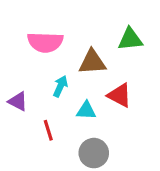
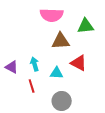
pink semicircle: (45, 42) -> (52, 15), moved
cyan arrow: (60, 86) -> (35, 64), moved, turned -40

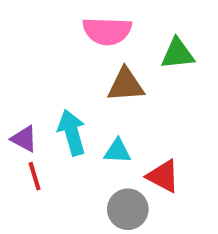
red triangle: (79, 63) -> (163, 176), moved
cyan arrow: (35, 64) -> (72, 133), size x1.5
red line: (32, 86) -> (35, 176), moved

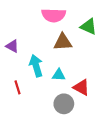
green triangle: (178, 54) -> (89, 27), turned 30
purple triangle: (24, 139) -> (12, 46), moved

